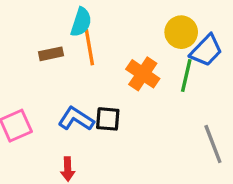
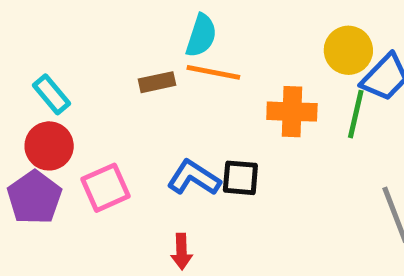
orange line: (89, 47) -> (213, 72), turned -69
orange cross: (143, 74) -> (292, 112), turned -32

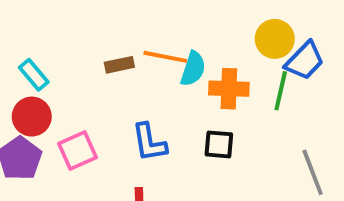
cyan semicircle: (201, 36) -> (193, 69), moved
blue L-shape: (194, 178) -> (149, 142), turned -132
black square: (240, 178) -> (219, 144), moved

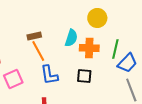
yellow circle: (275, 39) -> (97, 18), moved
orange line: (165, 57) -> (38, 51), moved, turned 50
blue trapezoid: (305, 61) -> (127, 63), moved

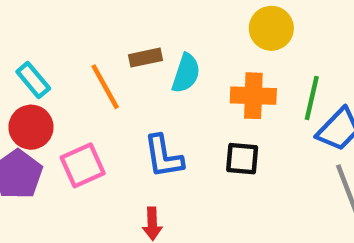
brown rectangle: (34, 36) -> (146, 58), moved
cyan semicircle: (71, 38) -> (186, 73), moved
orange line: (38, 51) -> (105, 87), moved

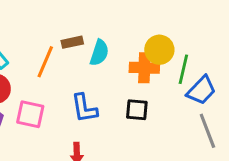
yellow circle: (271, 28) -> (159, 50), moved
orange line: (105, 87) -> (45, 62), turned 52
pink square: (83, 165) -> (30, 114), turned 36

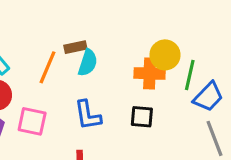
cyan semicircle: (99, 53) -> (88, 63), moved

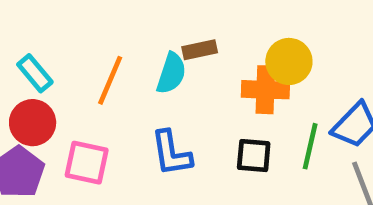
brown rectangle: (75, 47) -> (200, 50), moved
green line: (190, 75) -> (310, 146), moved

